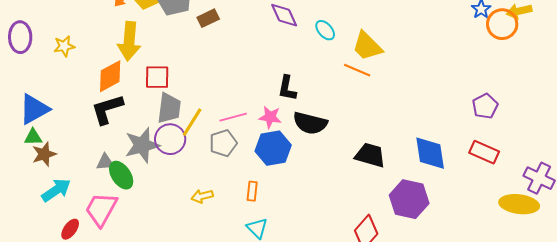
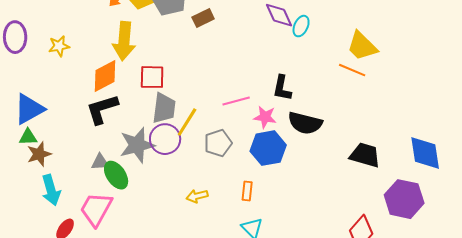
cyan ellipse: (325, 30) -> (301, 26), moved, turned 65
pink line: (233, 117) -> (236, 101), moved
cyan arrow: (56, 190) -> (51, 190), turned 108

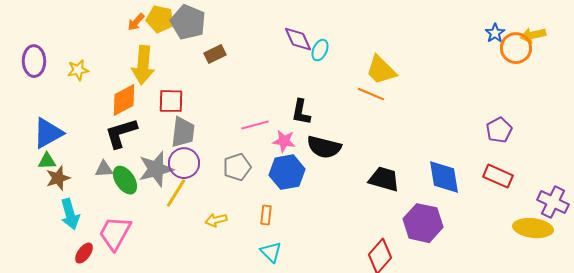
brown rectangle: (203, 18) -> (215, 54), moved
yellow line: (187, 122) -> (176, 193), moved
gray triangle: (100, 162) -> (104, 169), moved
green ellipse: (116, 175) -> (125, 180), moved

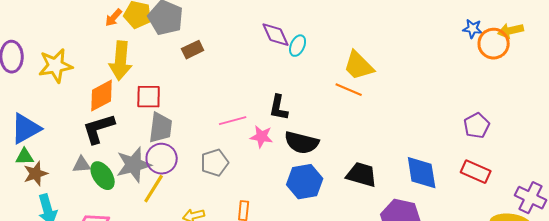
blue star: (495, 33) -> (473, 29), turned -30
yellow star: (78, 70) -> (56, 66), size x1.6
blue hexagon: (287, 172) -> (305, 182), moved

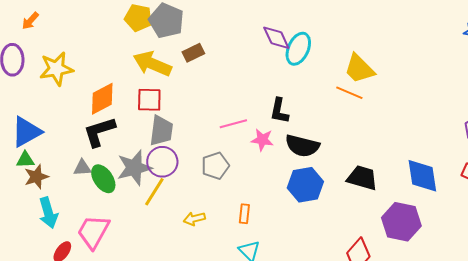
orange arrow: (114, 18) -> (30, 21), moved
cyan ellipse: (298, 46) -> (298, 49), size x1.5
yellow arrow: (121, 61) -> (152, 64), moved, turned 108

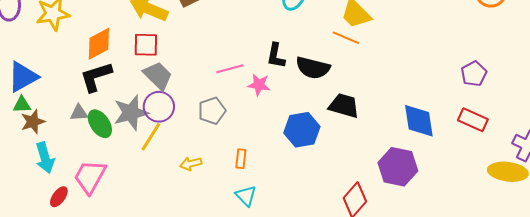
gray trapezoid: (161, 131) -> (158, 76), turned -52
black semicircle: (302, 146) -> (313, 68), moved
black trapezoid: (362, 178) -> (344, 106), moved

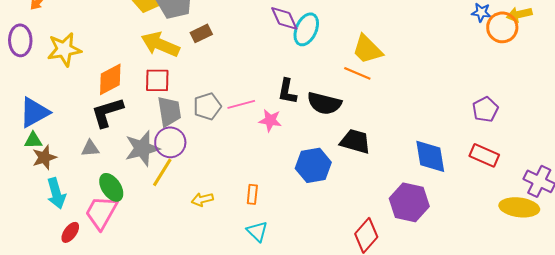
gray trapezoid: (158, 76) -> (169, 111), turned 36
gray pentagon: (212, 111) -> (207, 106), moved
green ellipse: (100, 124) -> (111, 187), moved

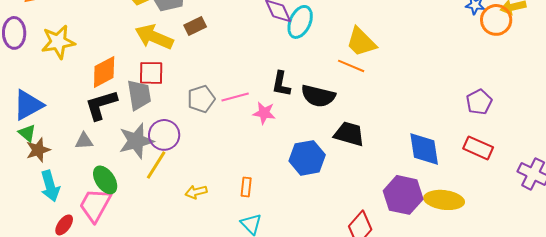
gray trapezoid: (169, 111) -> (139, 95), moved
green triangle: (33, 140) -> (27, 133), turned 42
yellow ellipse: (519, 207) -> (444, 200), moved

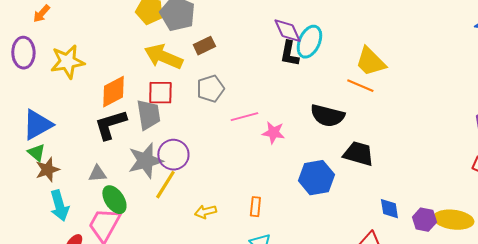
black L-shape: (281, 84) -> (289, 54), moved
gray pentagon: (201, 99) -> (210, 89), moved
gray triangle: (84, 141) -> (97, 174), moved
blue diamond: (424, 149) -> (389, 209), moved, size x0.6
purple hexagon: (403, 195) -> (424, 220), moved, size x0.6

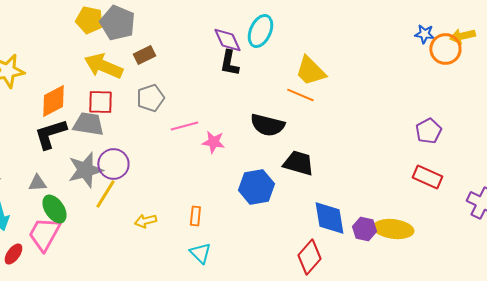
cyan ellipse: (309, 42) -> (260, 31), moved
gray trapezoid: (148, 115) -> (88, 124), turned -72
blue diamond: (389, 209) -> (329, 218), size x1.6

